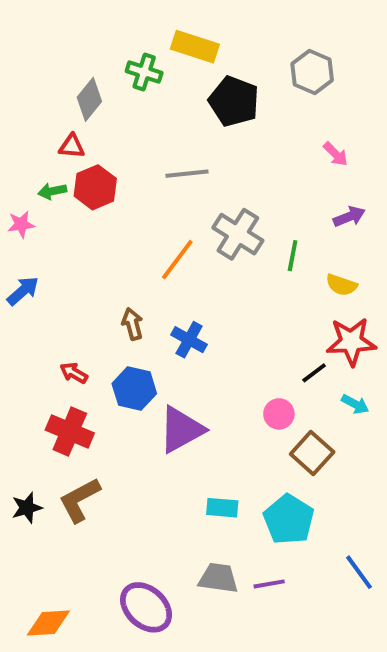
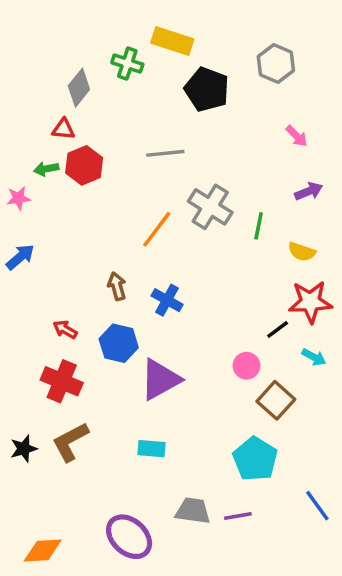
cyan rectangle: (222, 508) -> (152, 449), moved

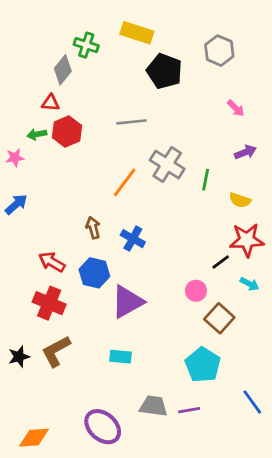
green cross: (127, 63) -> (86, 45), moved
red arrow: (65, 329) -> (52, 262), size x1.4

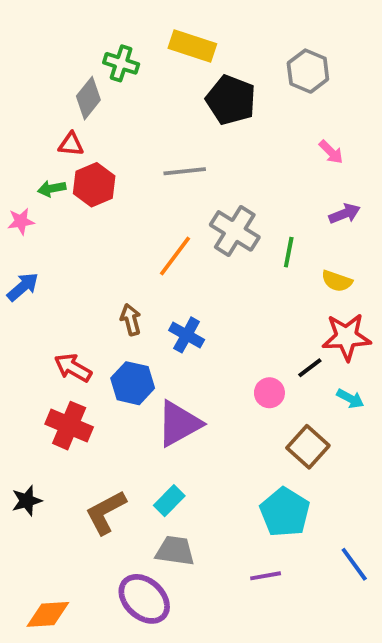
pink circle: (196, 291) -> (269, 393), moved
brown L-shape: (56, 351) -> (106, 512), moved
cyan rectangle: (121, 357) -> (169, 501), turned -50
gray trapezoid: (153, 406) -> (175, 551), moved

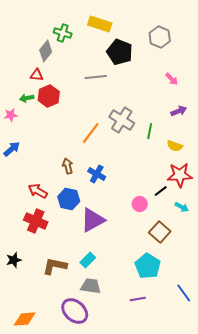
gray line: (185, 171) -> (96, 77), moved
brown L-shape: (106, 512) -> (55, 266), turned 40

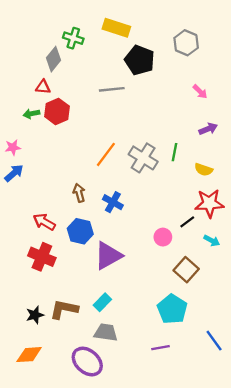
pink star: (11, 115) -> (13, 147), moved
gray cross: (122, 120) -> (143, 158), moved
black star: (14, 260) -> (35, 315), moved
orange diamond: (25, 319) -> (29, 355), moved

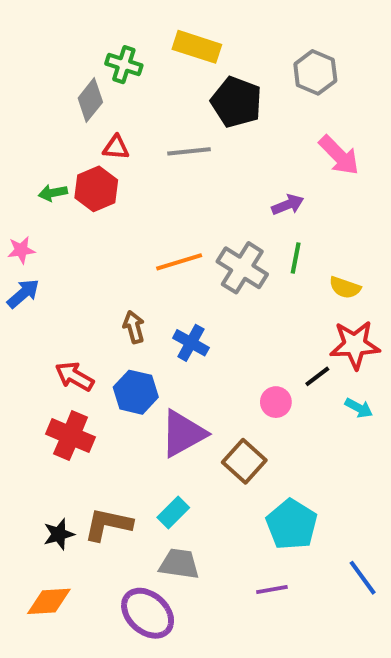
red triangle: (43, 87) -> (116, 147), moved
pink arrow: (200, 92) -> (339, 155), size x1.6
purple arrow: (208, 129) -> (288, 205), moved
orange line: (106, 154) -> (179, 262), turned 36
brown square: (186, 270) -> (244, 461), moved

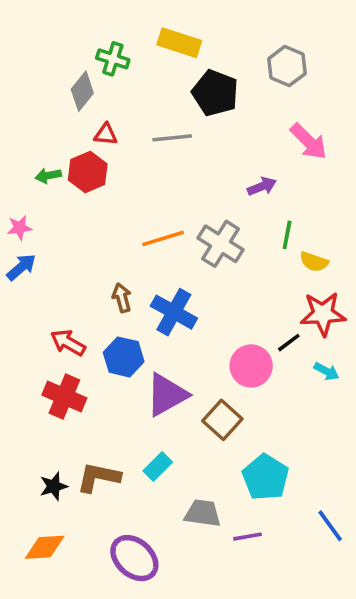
green line: (296, 258) -> (287, 235), moved
blue cross: (191, 343) -> (174, 312), size x1.4
pink circle: (276, 402) -> (251, 366), size x1.5
gray trapezoid: (179, 564) -> (203, 513), moved

